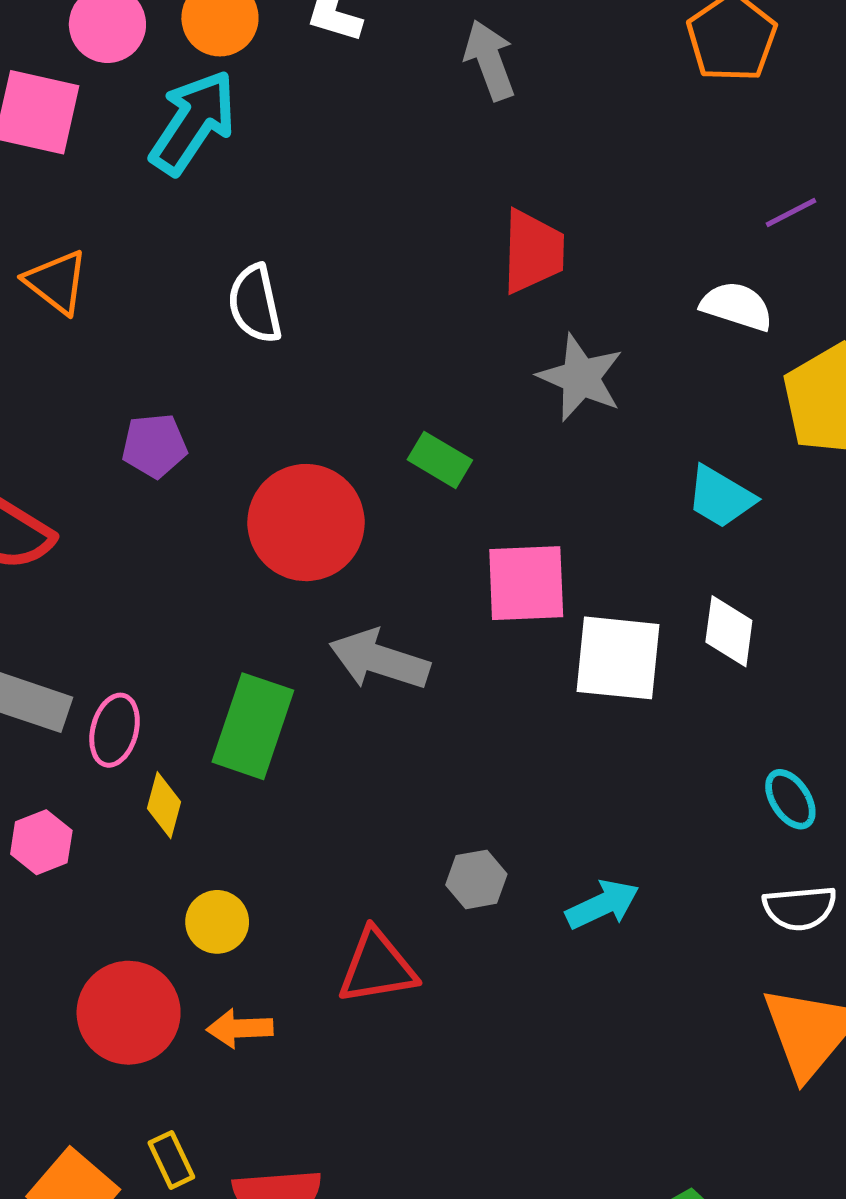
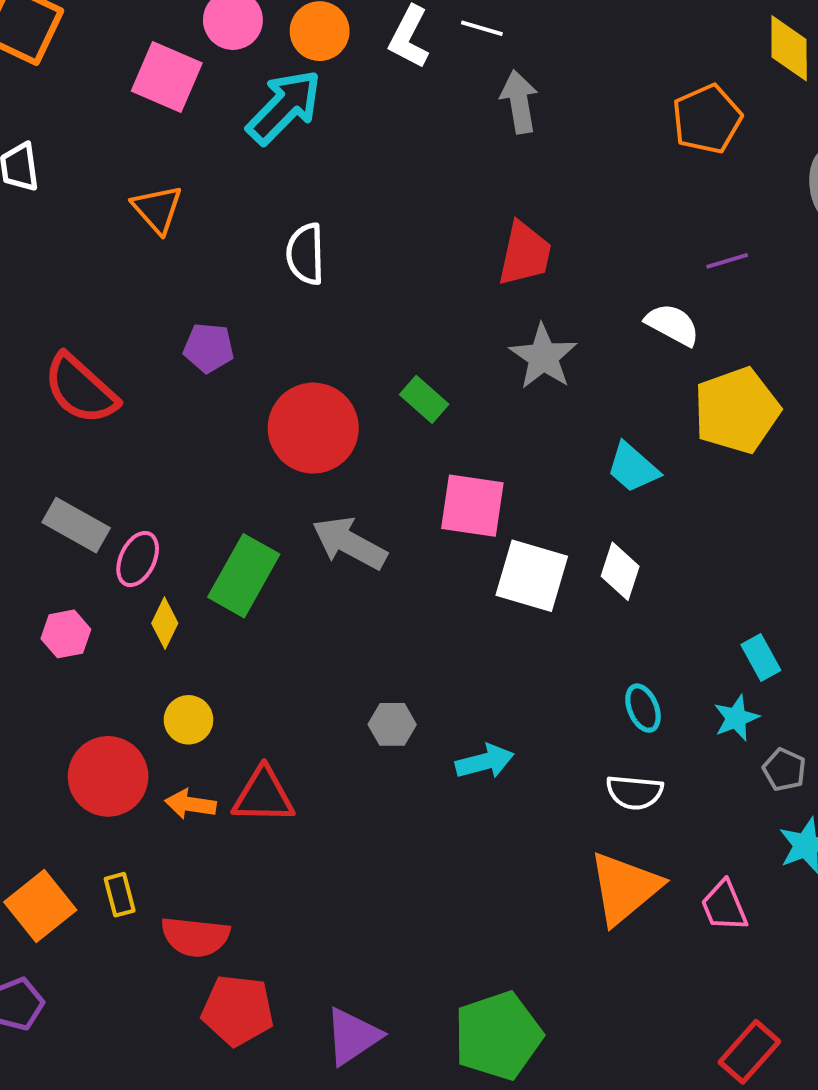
red triangle: (377, 967) -> (263, 795), moved

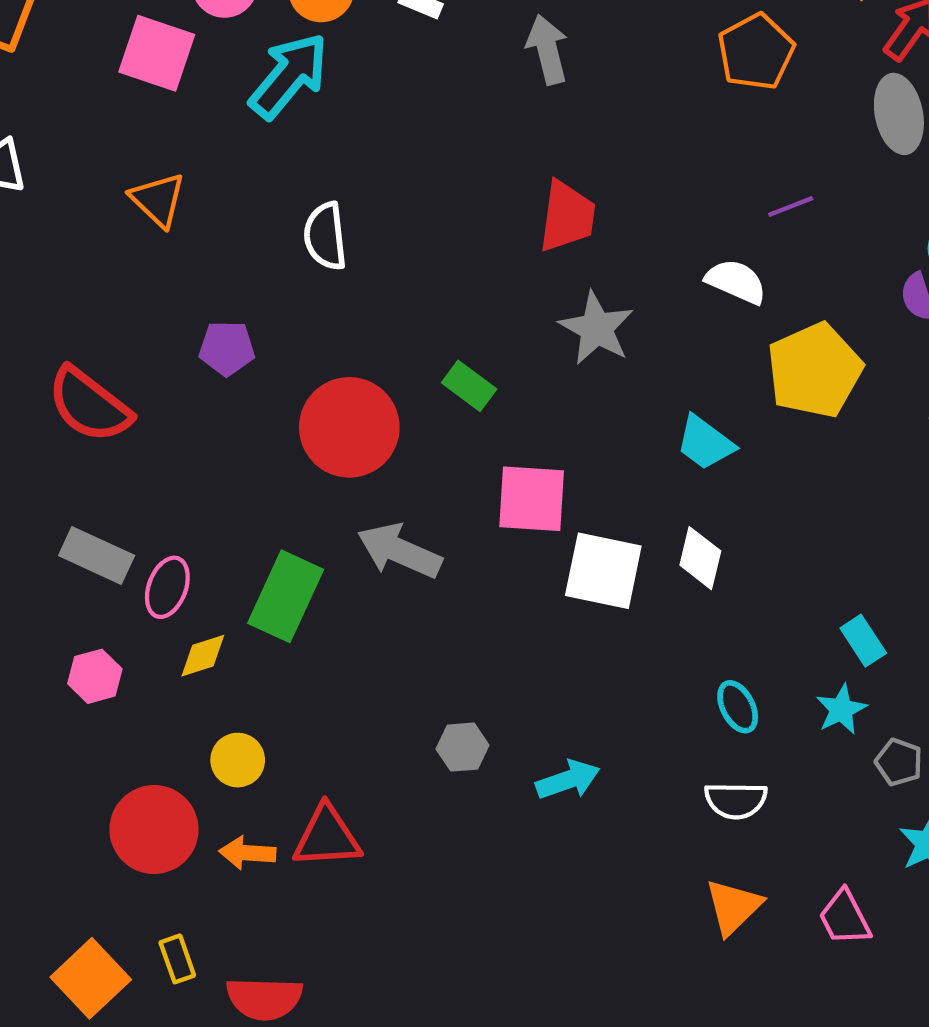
yellow diamond: (165, 623) -> (203, 656), turned 51
orange triangle: (625, 888) -> (733, 907), size x0.7

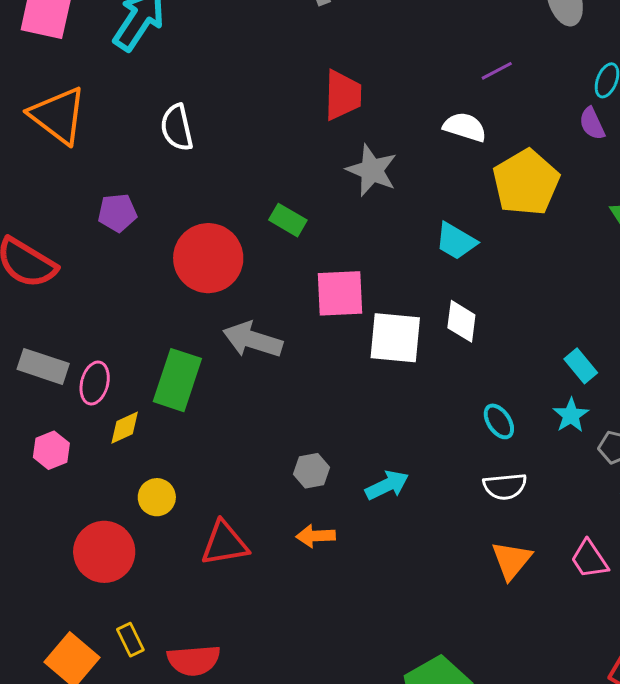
orange triangle: (158, 200) -> (58, 115), size x1.5
orange arrow: (247, 853) -> (316, 536), moved

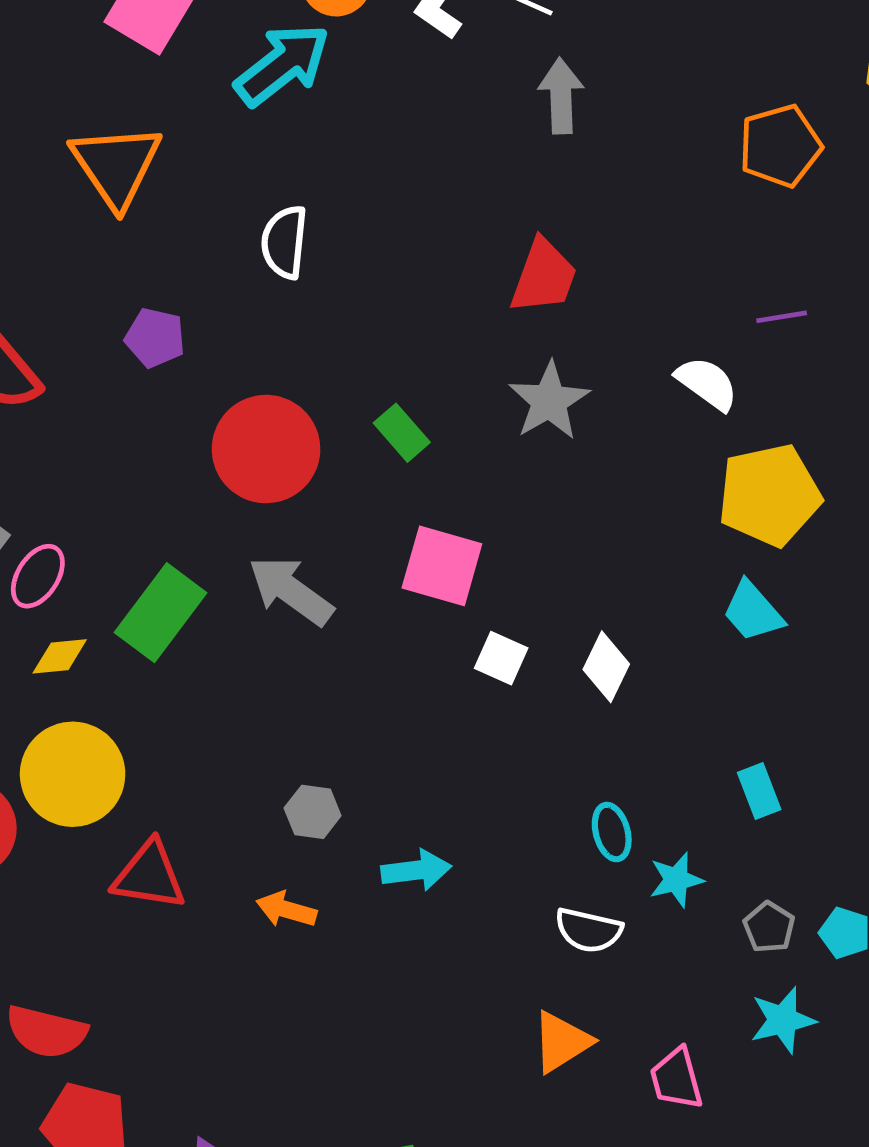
cyan trapezoid: (456, 241) -> (753, 611), moved
white square: (395, 338) -> (501, 658), size x0.6
cyan star: (571, 415) -> (676, 880), moved
yellow circle: (157, 497) -> (73, 774), size x1.8

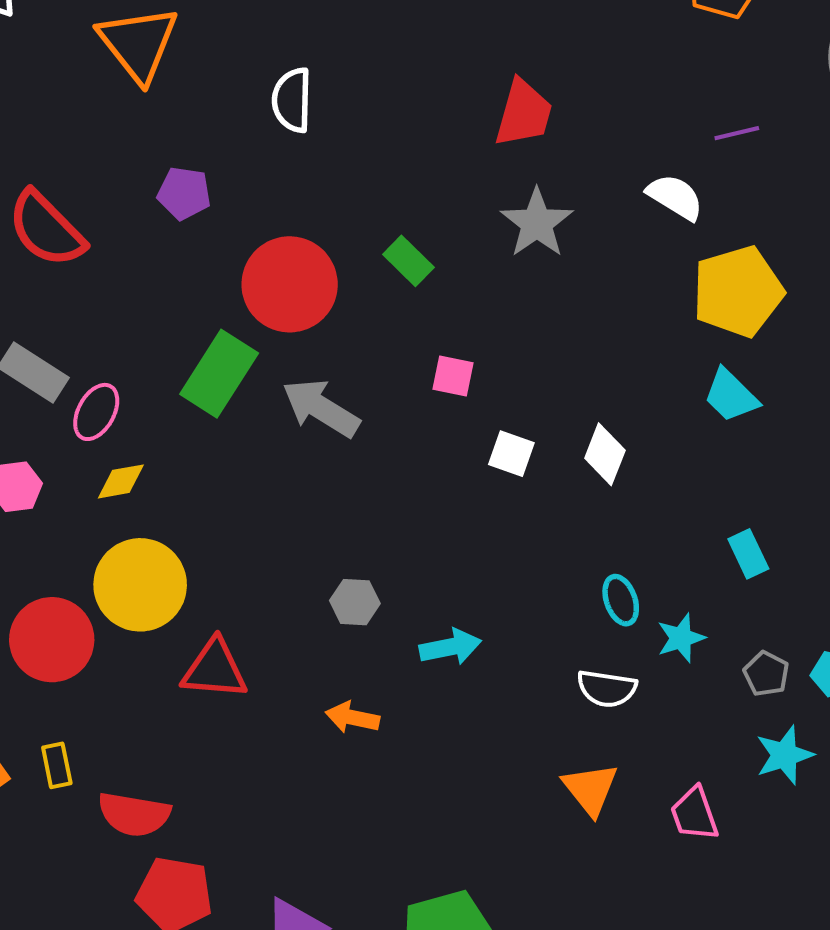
pink square: (442, 566) -> (453, 376), size x0.6
green rectangle: (161, 613) -> (219, 374), moved
orange arrow: (286, 910) -> (352, 718), moved
orange triangle: (562, 1042) -> (590, 789), turned -32

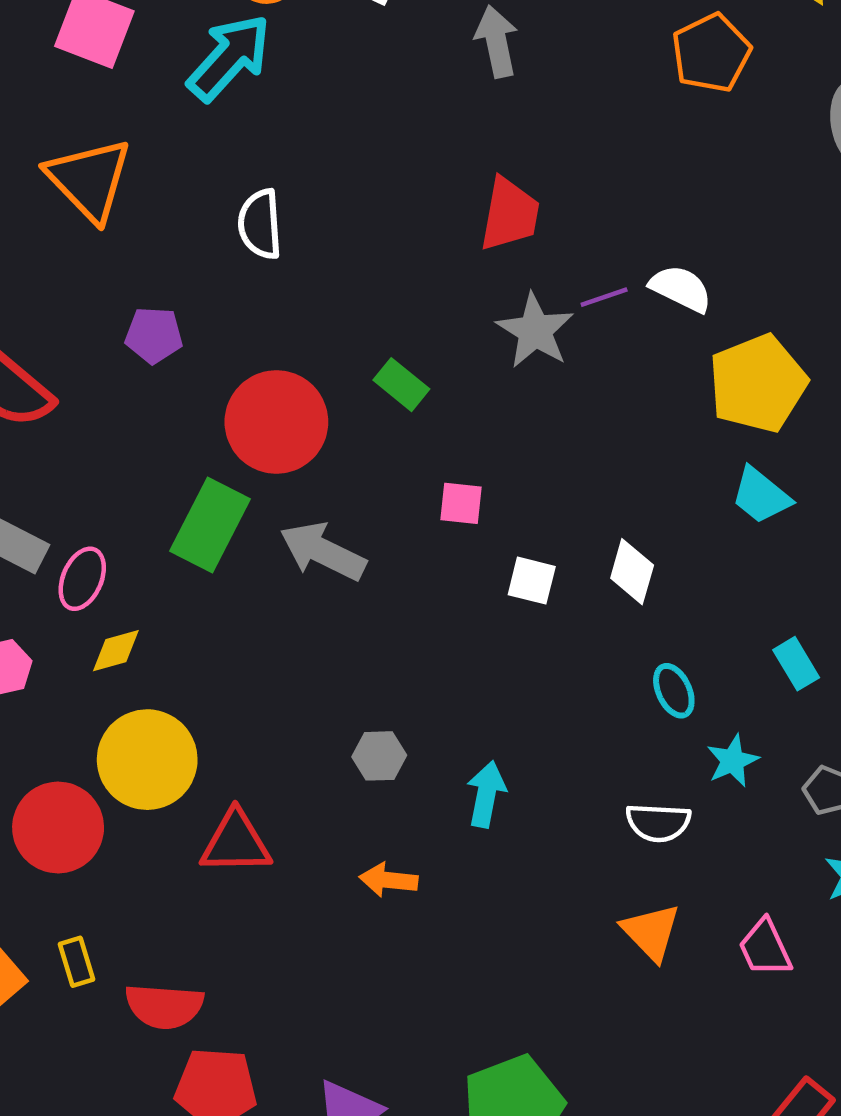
purple line: (737, 133) -> (604, 297), moved
cyan ellipse: (621, 600) -> (674, 691), moved
cyan arrow: (450, 647) -> (486, 794), turned -62

